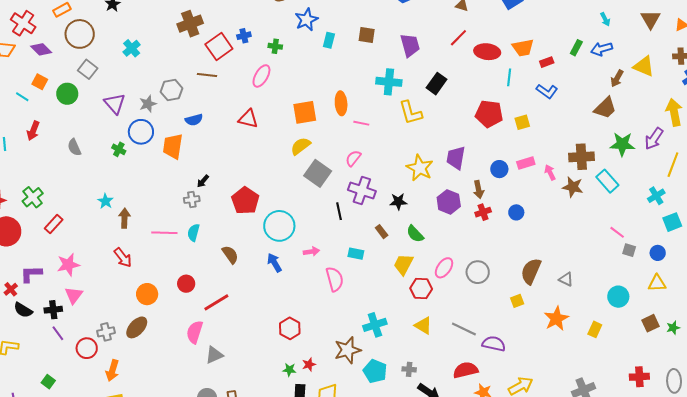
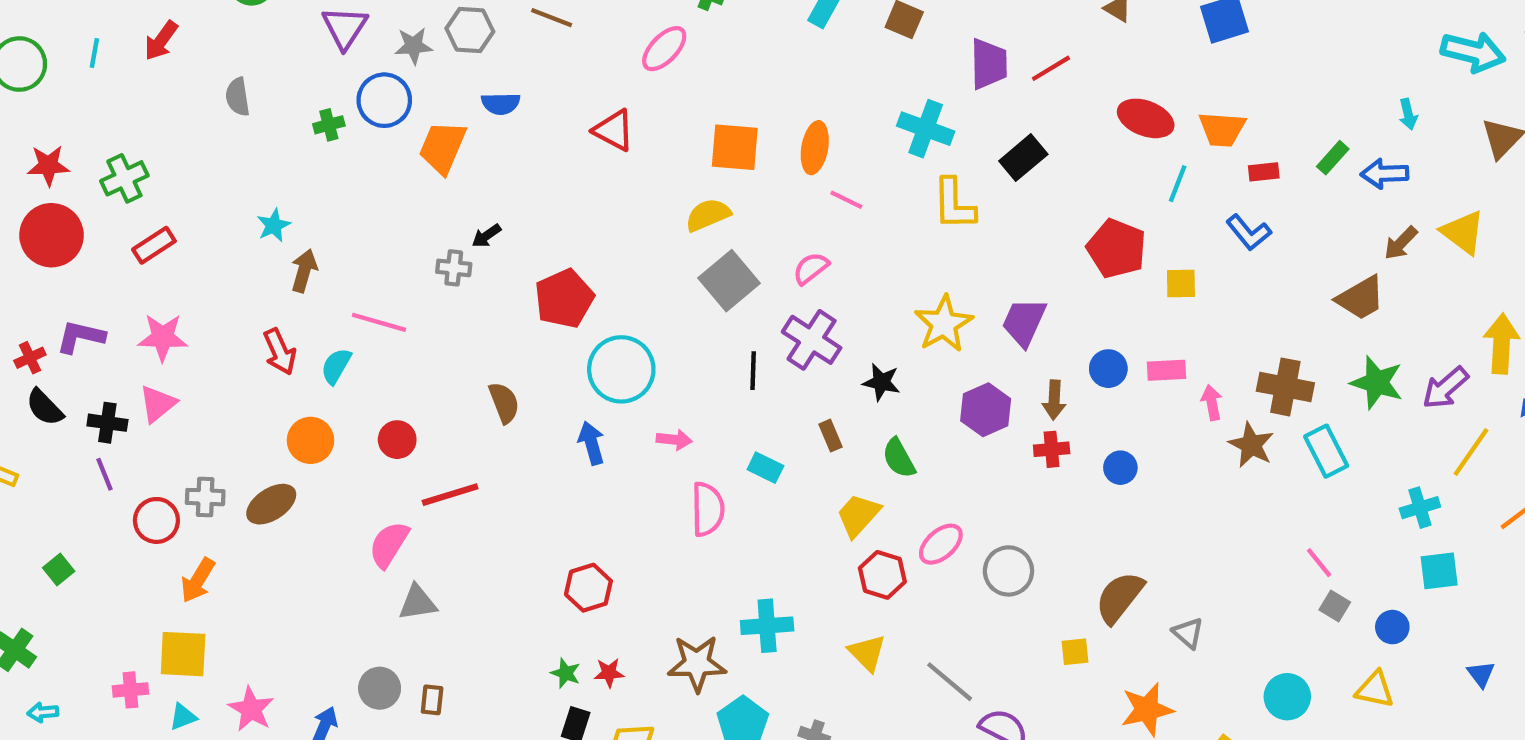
red line: (458, 38) -> (1051, 68), moved
green cross: (119, 149) -> (329, 125), turned 32
cyan semicircle: (194, 233) -> (336, 366), moved

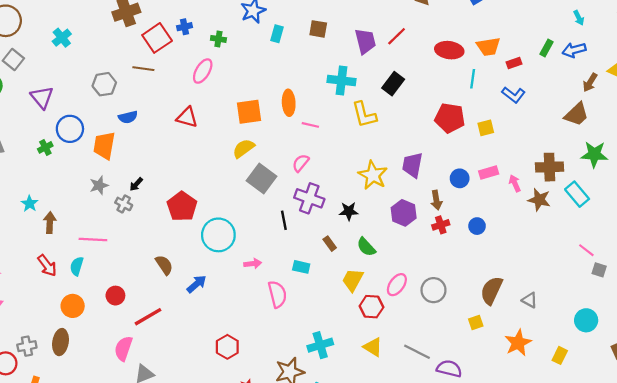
gray star: (414, 46) -> (99, 185), moved
gray cross: (454, 268) -> (124, 204), turned 35
blue arrow: (591, 443) -> (197, 284), moved, turned 78
brown ellipse: (271, 504) -> (60, 342), turned -35

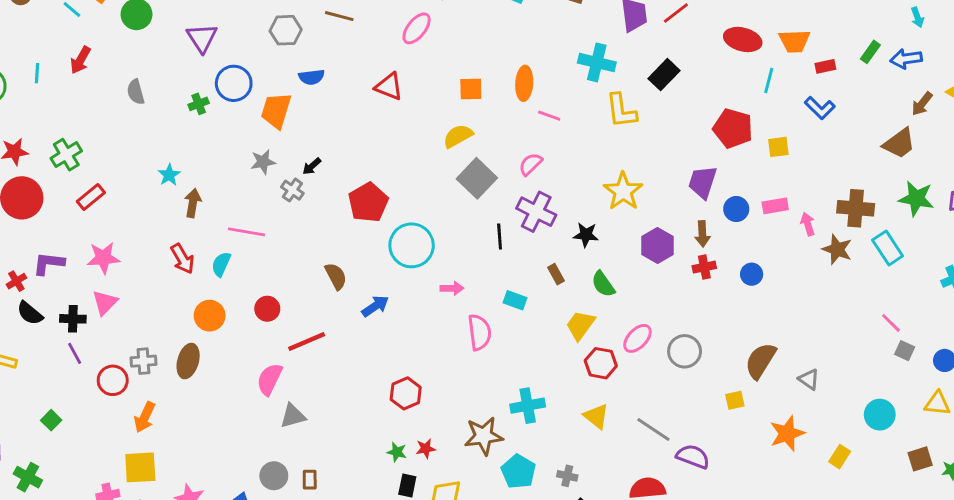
orange square: (249, 112) -> (471, 89), size x0.7
purple trapezoid: (412, 165) -> (703, 182), moved

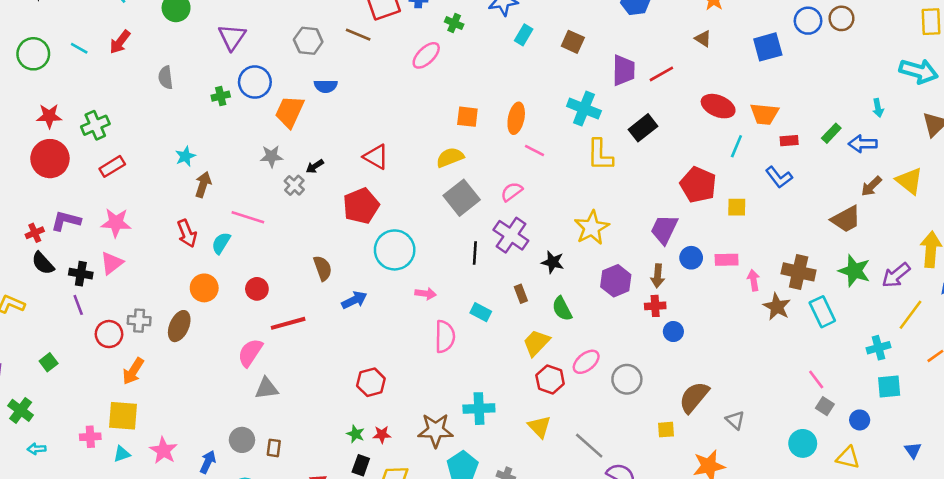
cyan line: (37, 73) -> (79, 48), turned -72
red triangle: (389, 87) -> (376, 157), moved
blue circle: (752, 274) -> (673, 332), moved
cyan circle: (880, 415) -> (803, 443), moved

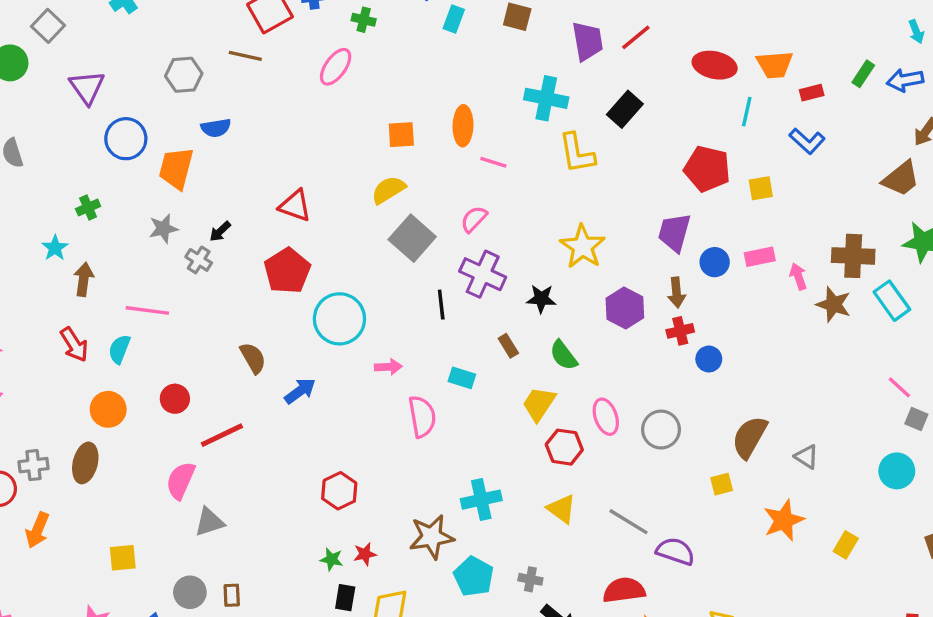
green cross: (221, 96) -> (88, 207), moved
pink ellipse: (586, 362) -> (606, 417), turned -60
yellow square: (123, 416) -> (123, 558), moved, size x0.7

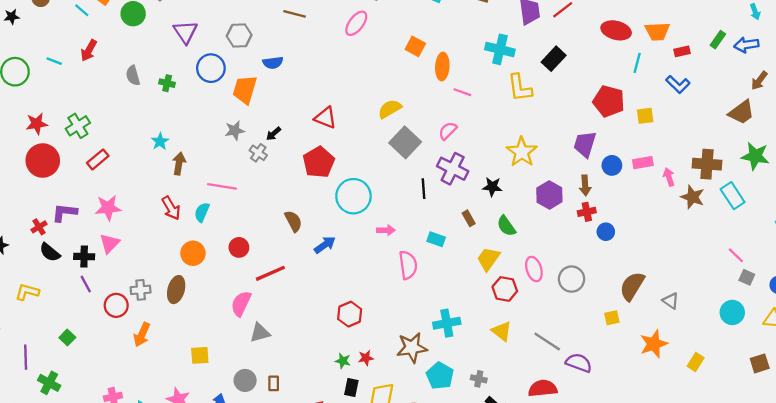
gray hexagon: (184, 75) -> (239, 36), moved
orange square: (401, 135) -> (415, 46), moved, turned 30
green cross: (88, 207) -> (167, 83), moved, turned 35

